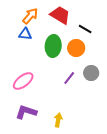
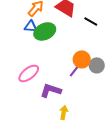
green ellipse: (53, 46) -> (45, 31), moved, turned 60
orange circle: (76, 48) -> (82, 59), moved
purple L-shape: (26, 112) -> (51, 90), moved

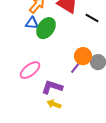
green ellipse: (45, 31) -> (46, 28), turned -30
yellow arrow: (64, 112) -> (54, 104), moved, turned -80

